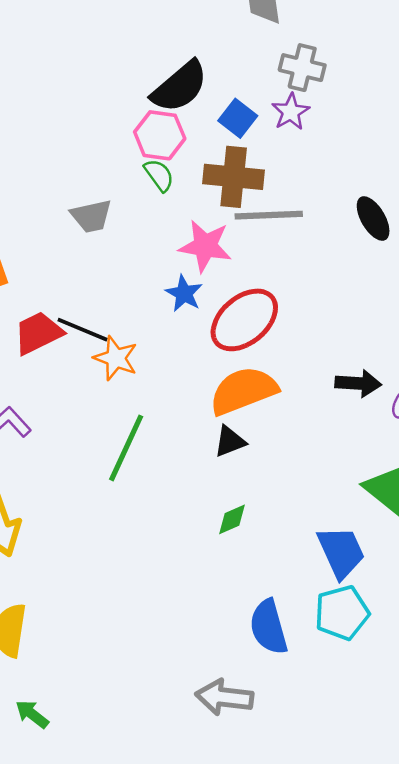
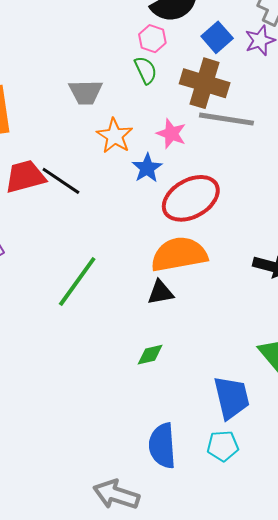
pink hexagon: (160, 135) -> (152, 39), size x0.7
pink star: (205, 246) -> (171, 134), size x0.7
orange star: (116, 358) -> (115, 136), moved
cyan pentagon: (342, 613) -> (223, 446), size x0.7

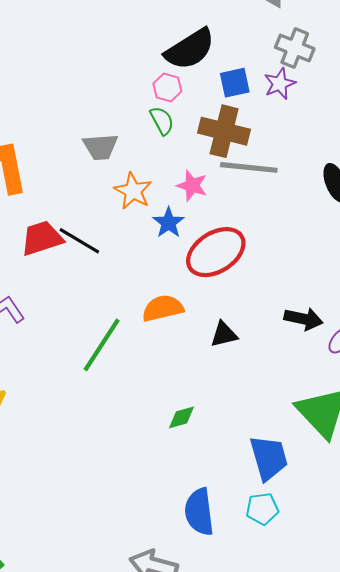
blue square: (217, 37) -> (235, 83), turned 32
orange semicircle: (179, 254) -> (163, 308), moved, size x0.7
black triangle: (160, 292) -> (224, 334), moved

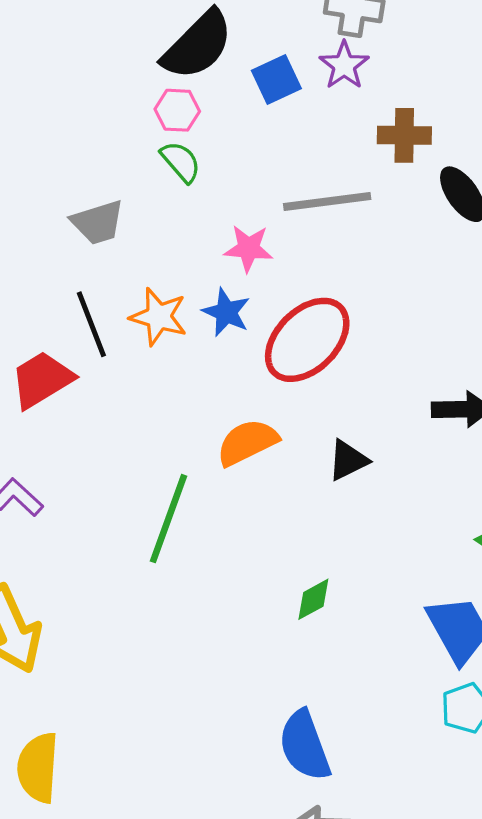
brown cross: (224, 131) -> (404, 135), moved, size x0.7
orange star: (133, 191) -> (159, 317), moved
black line: (79, 241) -> (91, 324), moved, turned 51
blue semicircle: (199, 512) -> (305, 746), moved

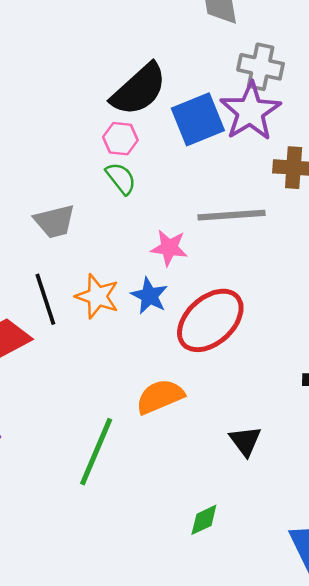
purple star: (344, 65) -> (250, 111), size x1.6
blue square: (276, 79) -> (198, 119), size x1.4
black triangle: (348, 460) -> (245, 441), moved, turned -44

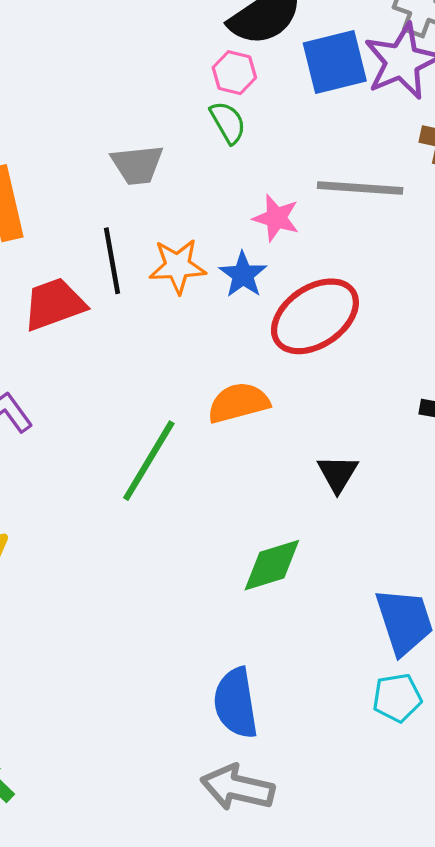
orange star: (97, 296) -> (177, 266), turned -30
green diamond: (204, 520) -> (272, 565), size x1.5

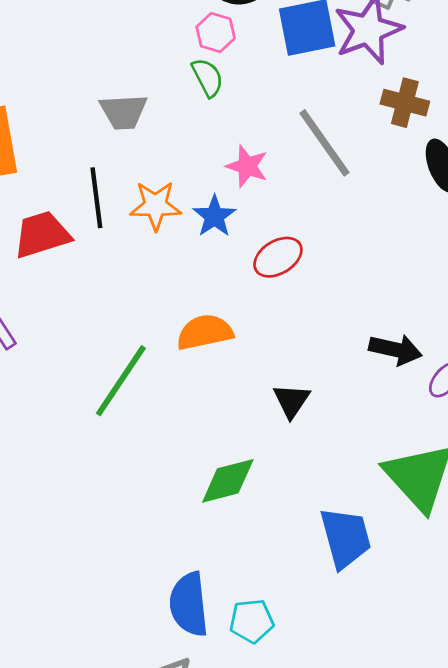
gray line: (360, 188) -> (325, 143), turned 48
red ellipse: (315, 316) -> (278, 257), size x0.6
cyan pentagon: (397, 698) -> (252, 621), moved

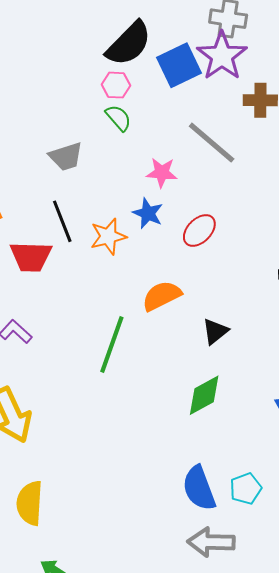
orange star: (155, 206) -> (108, 236), moved
red trapezoid: (42, 234) -> (31, 257), turned -147
black triangle: (291, 401) -> (215, 331), moved, turned 32

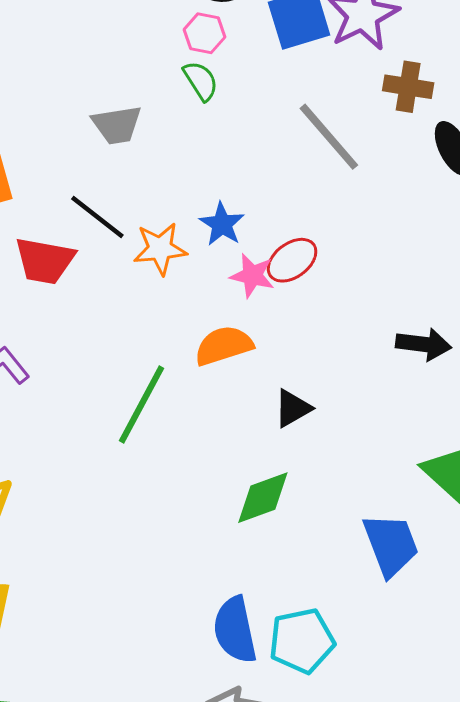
pink star: (162, 173) -> (252, 276), moved
black line: (62, 221) -> (97, 217), turned -39
cyan pentagon: (246, 489) -> (302, 641), size x1.4

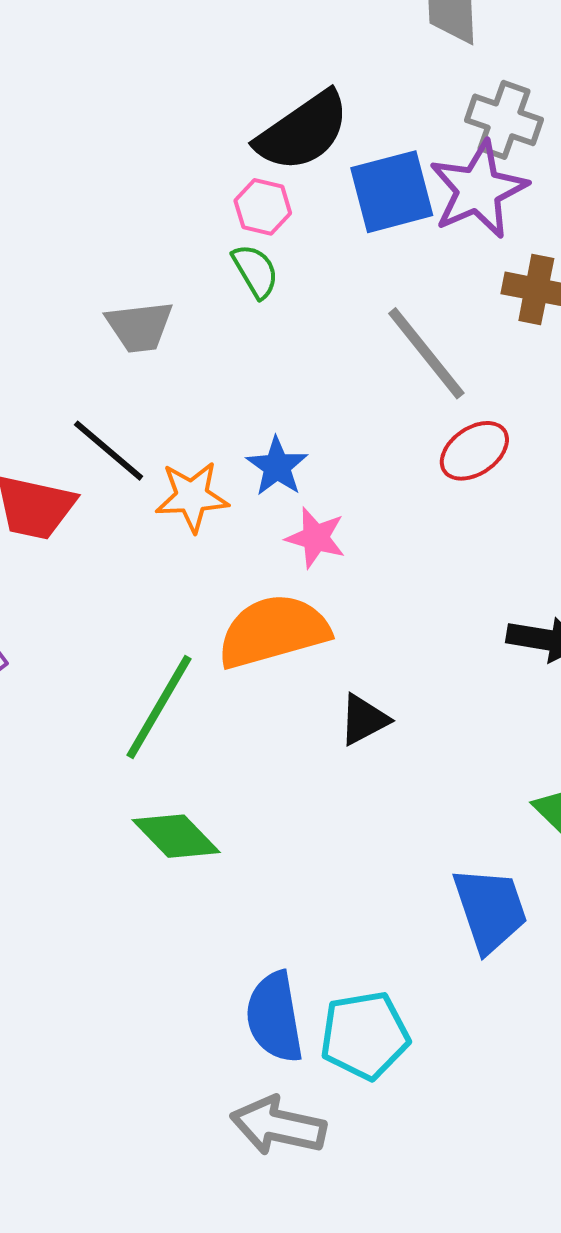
red ellipse: (292, 260) -> (474, 451), moved
orange semicircle: (224, 346) -> (273, 631), size x1.4
green diamond: (263, 498) -> (176, 836), moved, turned 64

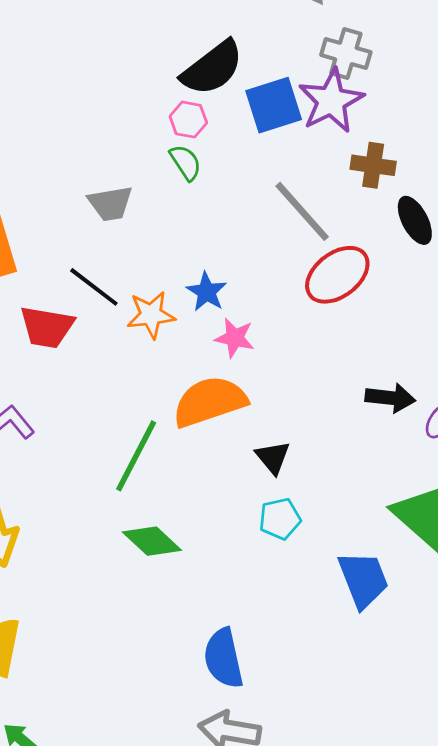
red ellipse: (474, 451) -> (337, 275), size x1.4
black triangle: (364, 720) -> (273, 457), turned -39
cyan pentagon: (365, 1035) -> (280, 519), moved, size x0.7

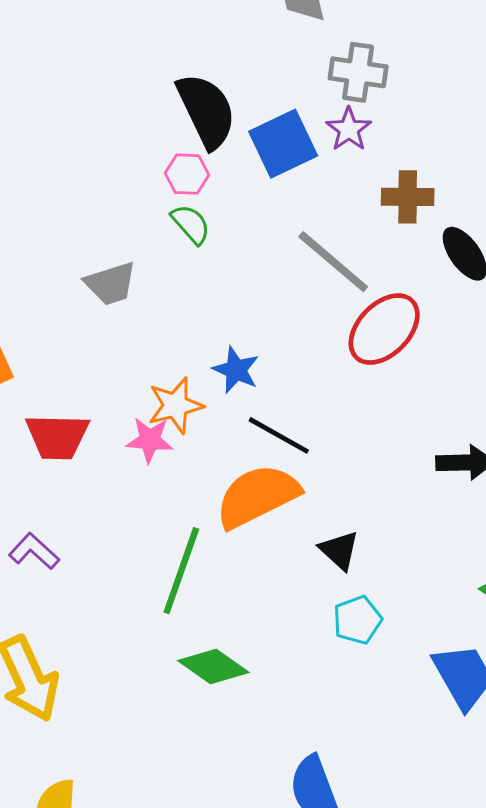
black semicircle: (212, 68) -> (206, 111), turned -70
purple star: (331, 101) -> (349, 129), size x0.6
black line: (94, 287) -> (279, 435), moved
pink star: (235, 338) -> (150, 440), moved

